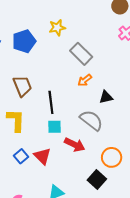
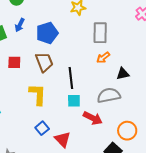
blue pentagon: (24, 41) -> (47, 33), moved
gray rectangle: (81, 54) -> (100, 33), turned 45
gray semicircle: (91, 120) -> (109, 95), turned -50
red triangle: (42, 156) -> (63, 139), moved

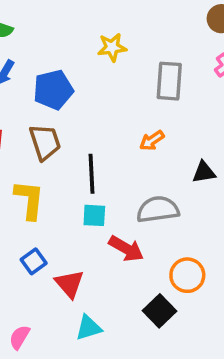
gray rectangle: (100, 33) -> (169, 81), moved
black triangle: (123, 74) -> (204, 172), moved

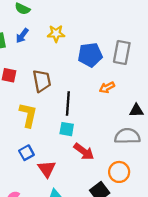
yellow star: (112, 47) -> (56, 33), moved
blue pentagon: (53, 90) -> (90, 55), moved
gray semicircle: (158, 209) -> (127, 136), moved

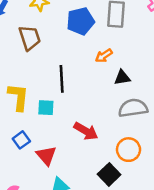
brown trapezoid: (42, 81) -> (30, 38), moved
black triangle: (136, 110) -> (122, 77), moved
cyan square: (67, 129) -> (46, 108), moved

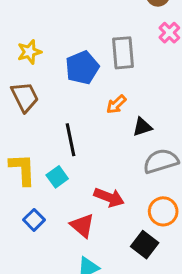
cyan square: (46, 108) -> (57, 177), turned -30
red triangle: (46, 156) -> (82, 226), moved

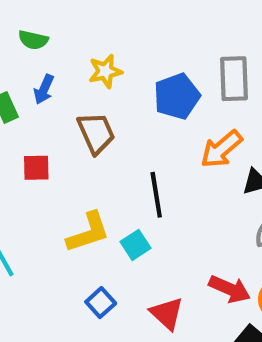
orange arrow: (116, 104) -> (221, 149), size x1.5
yellow L-shape: (22, 169) -> (88, 232), turned 72
red arrow: (109, 197) -> (230, 289), moved

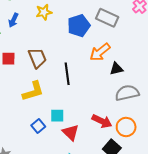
gray rectangle: (234, 79) -> (107, 18), turned -65
brown trapezoid: (96, 133) -> (37, 58), moved
cyan square: (135, 245) -> (57, 116), moved, turned 32

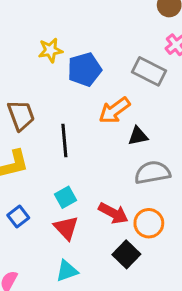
yellow star: (44, 12) -> (50, 50), moved
gray rectangle: (107, 18) -> (149, 71), moved
cyan square: (57, 116) -> (65, 197), moved, turned -32

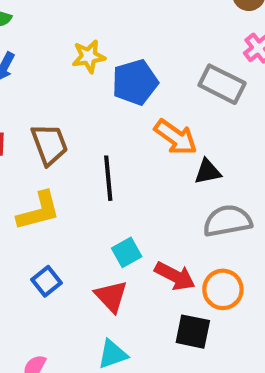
orange arrow: (114, 110) -> (176, 137), turned -108
cyan square: (65, 197) -> (127, 252), moved
black square: (126, 254) -> (193, 332), turned -32

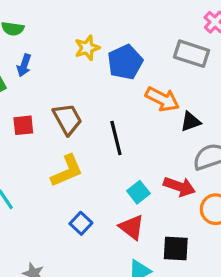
red arrow: (175, 276) -> (179, 187), moved
black square: (193, 332) -> (176, 249), moved

